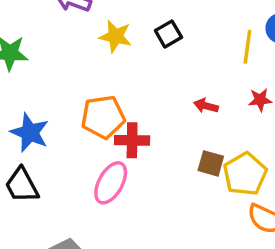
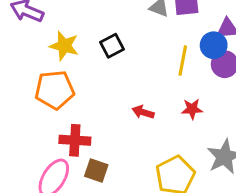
orange pentagon: (103, 117) -> (55, 90), moved
brown square: (211, 163) -> (96, 171), moved

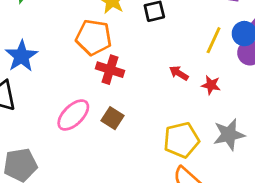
red arrow: (143, 112) -> (179, 73), moved
red cross: (75, 140) -> (110, 70), moved

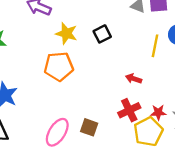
red cross: (110, 70) -> (129, 110), moved, turned -30
red star: (211, 85) -> (158, 112), moved

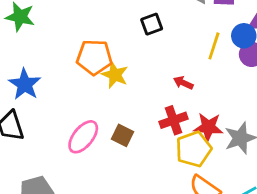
yellow star: (66, 33) -> (115, 75), moved
red star: (158, 112) -> (208, 127), size x1.5

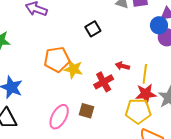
yellow line: (214, 46) -> (145, 74), moved
red cross: (174, 120) -> (104, 82), moved
yellow pentagon: (194, 149) -> (138, 111), turned 30

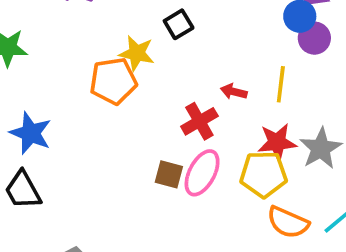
yellow star: (73, 69) -> (137, 53), moved
yellow line: (145, 74) -> (281, 84), moved
pink ellipse: (59, 117) -> (202, 173), moved

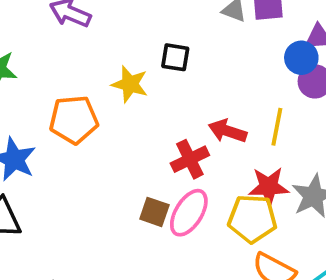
black square: (179, 24) -> (175, 57), turned 36
orange pentagon: (113, 81) -> (74, 120), moved
red arrow: (234, 92) -> (228, 131), size x1.4

